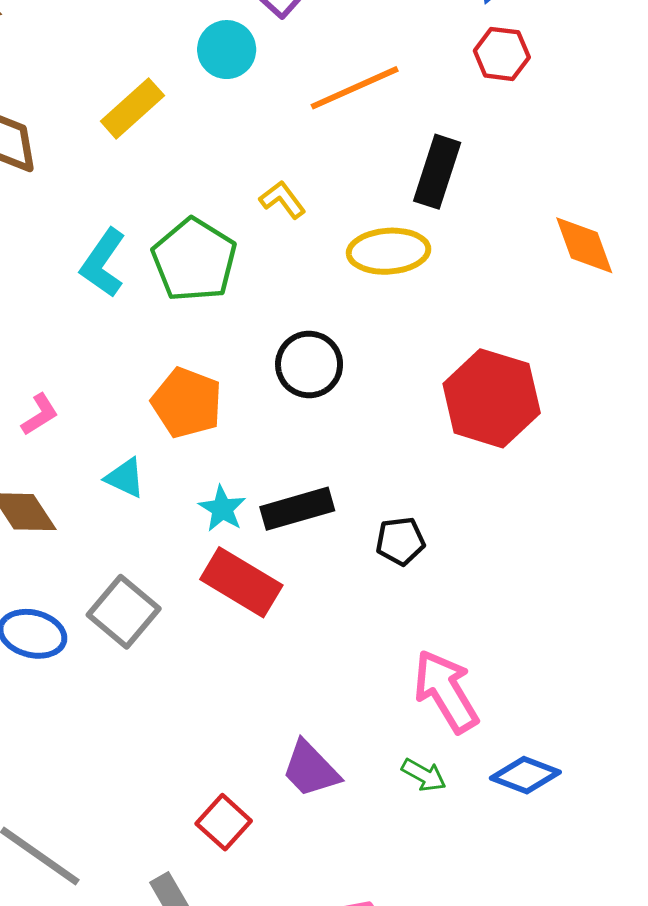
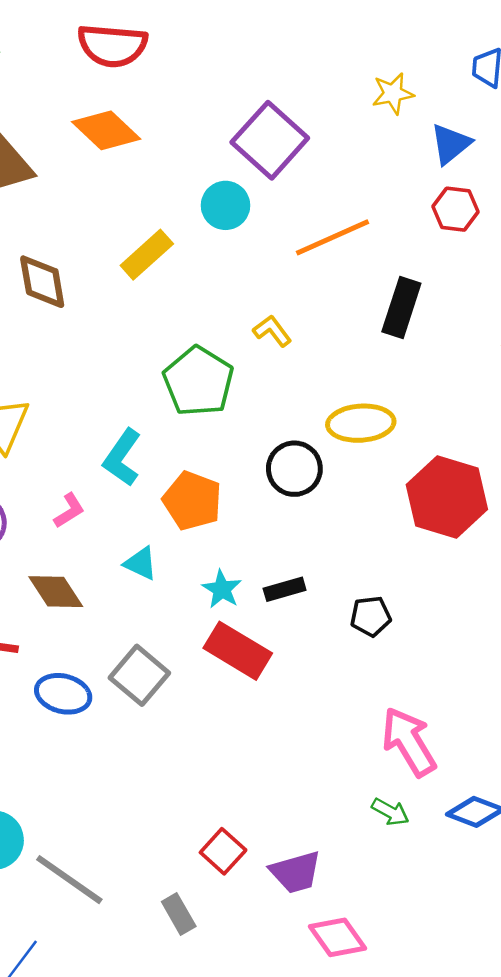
yellow ellipse: (389, 251) -> (361, 423), moved
cyan L-shape: (103, 263) -> (122, 458), moved
black rectangle: (297, 509) -> (285, 589), size x0.7
purple trapezoid: (311, 769) -> (296, 872), moved, turned -62

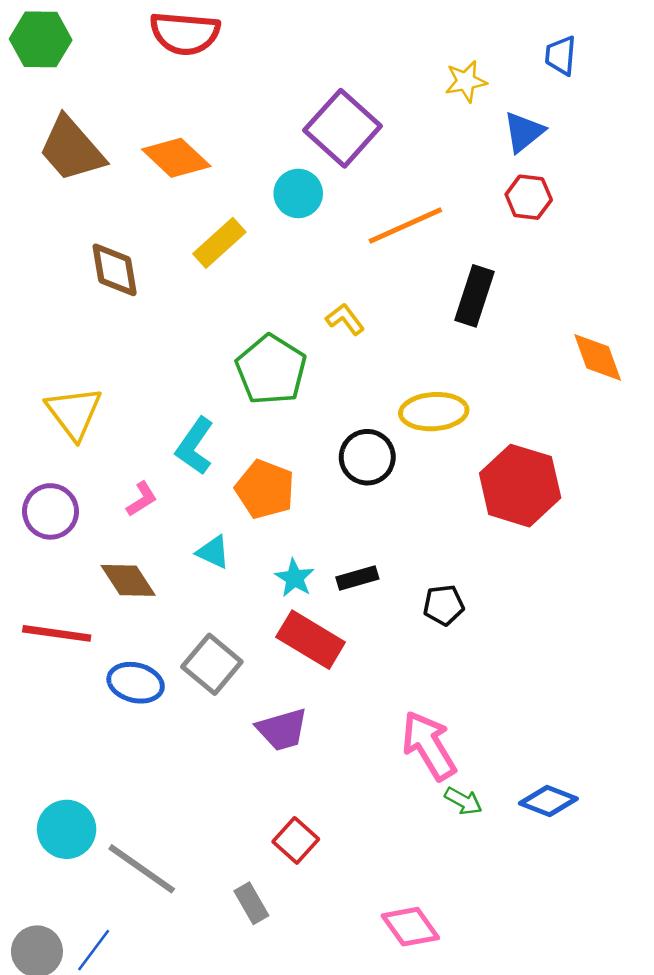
orange diamond: (106, 130) -> (176, 158), moved
pink arrow: (409, 742) -> (429, 746), moved
purple trapezoid: (296, 872) -> (282, 730), moved

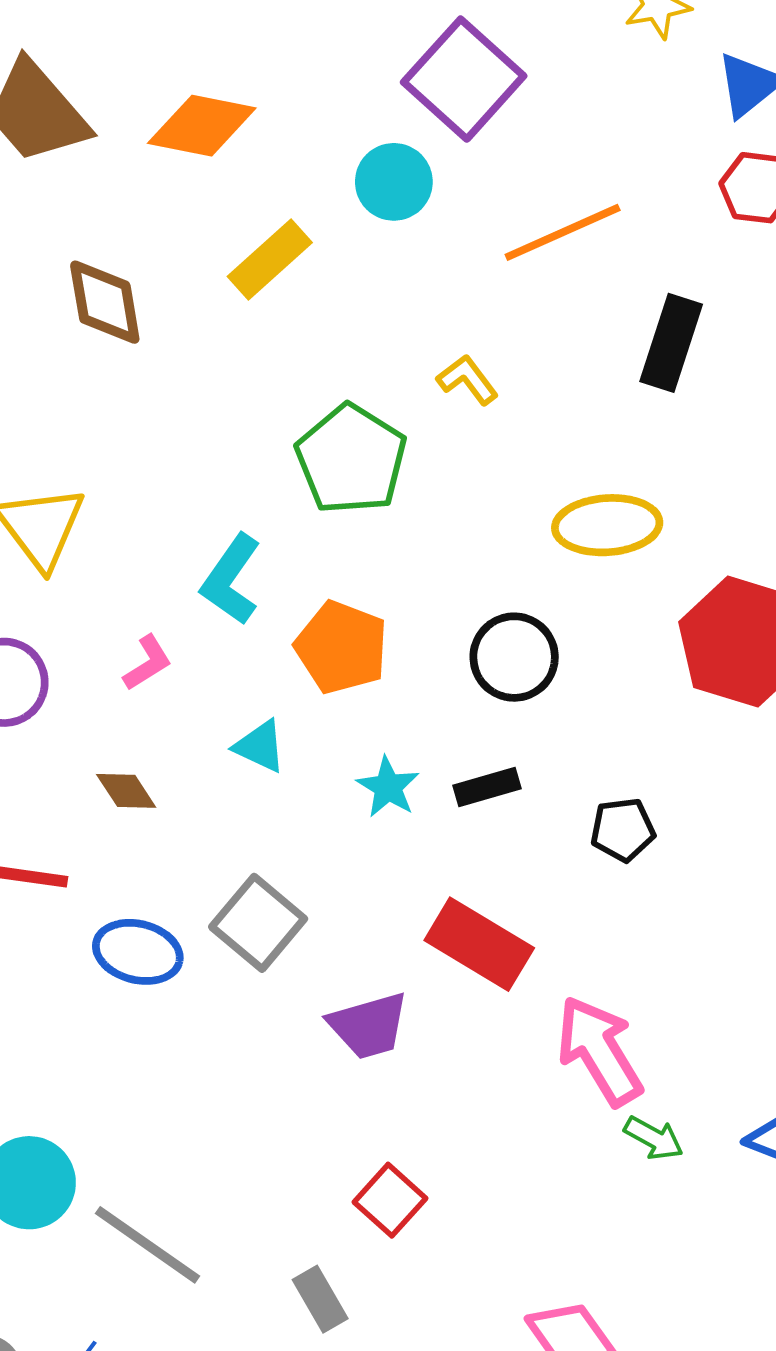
orange diamond: (176, 158) -> (202, 126), turned -32
black circle: (367, 457) -> (514, 657), moved
brown diamond: (128, 580) -> (126, 791), size x0.7
red rectangle: (311, 640) -> (479, 944), moved

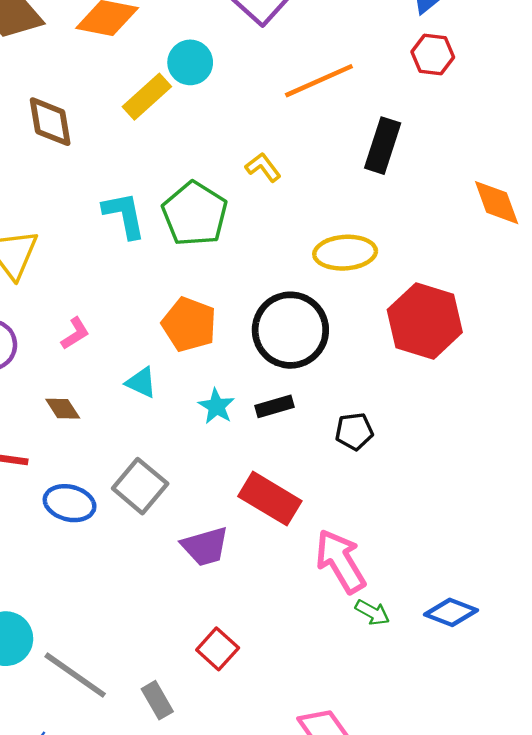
cyan circle: (394, 182) -> (190, 62), moved
cyan L-shape: (231, 579) -> (124, 215), moved, turned 134
black circle: (514, 657) -> (290, 330), size x1.5
gray rectangle: (320, 1299) -> (157, 700), moved

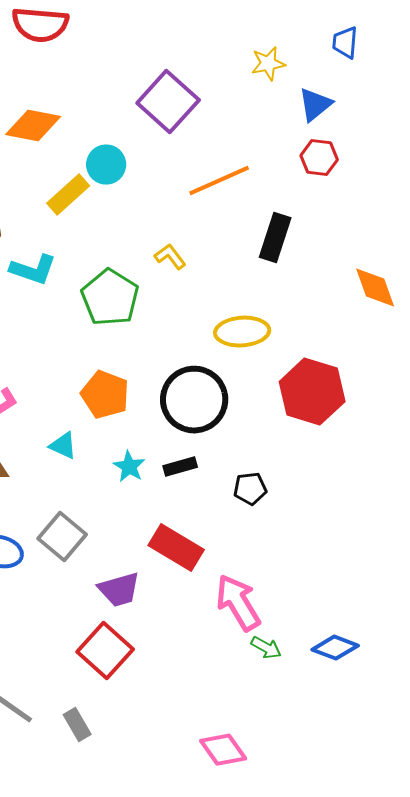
cyan L-shape: (124, 215) -> (33, 270), moved, turned 120
red square: (218, 649) -> (105, 651), moved, size x1.5

